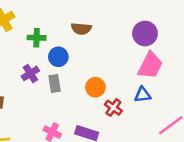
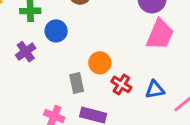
gray rectangle: (55, 84) -> (77, 83), moved
blue triangle: (143, 95) -> (155, 90), moved

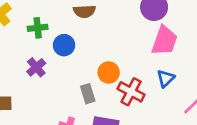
red cross: (121, 84) -> (131, 92), size x1.4
blue triangle: (155, 90) -> (166, 78), moved, turned -30

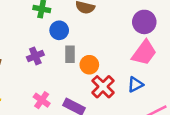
purple cross: (36, 67) -> (35, 56), moved
gray rectangle: (88, 94) -> (70, 54), moved

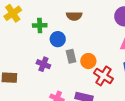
purple cross: (35, 56) -> (43, 64), turned -32

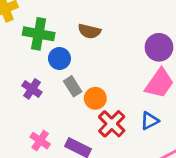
green cross: (40, 25) -> (39, 34), size x1.5
gray rectangle: (71, 56) -> (73, 86), turned -32

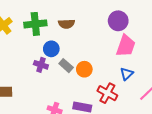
green cross: (39, 34) -> (35, 24), moved
purple cross: (32, 89) -> (41, 65), moved
red cross: (112, 124) -> (107, 93), moved

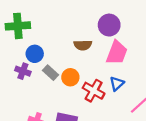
brown semicircle: (67, 24) -> (83, 45), moved
red cross: (107, 93) -> (94, 91), moved

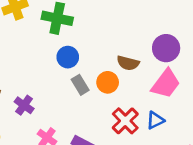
purple cross: (23, 71) -> (24, 105), moved
orange circle: (70, 77) -> (108, 82), moved

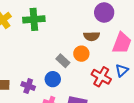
purple circle: (166, 48) -> (104, 13), moved
blue circle: (68, 57) -> (53, 79), moved

